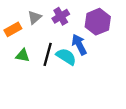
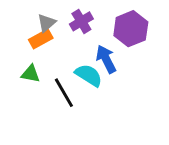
orange rectangle: (13, 29) -> (41, 39), moved
black line: (48, 54) -> (64, 93), moved, turned -45

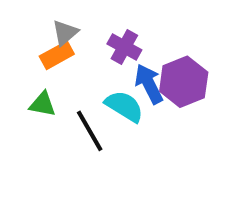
purple cross: (81, 21) -> (124, 47), moved, turned -30
purple hexagon: (131, 29) -> (184, 82), moved

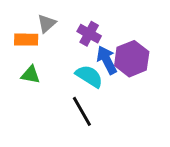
orange rectangle: (57, 55) -> (26, 40), moved, turned 30
black line: (90, 131) -> (82, 111), moved

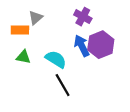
purple cross: (89, 34) -> (83, 17), moved
cyan semicircle: (89, 76) -> (56, 59), moved

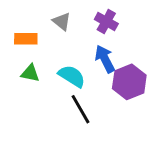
gray triangle: (36, 18) -> (62, 22), moved, turned -40
purple hexagon: (101, 45) -> (129, 82), moved

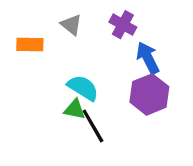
blue arrow: (105, 59) -> (148, 58), moved
green triangle: (30, 73) -> (75, 109), moved

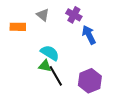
purple hexagon: (149, 94) -> (90, 81), moved

